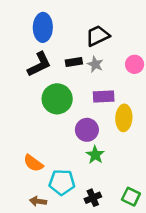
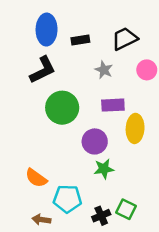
black trapezoid: (98, 36) -> (125, 39), moved
black rectangle: (74, 62) -> (80, 40), moved
green star: (95, 155) -> (104, 169), turned 30
green square: (131, 197) -> (126, 209), moved

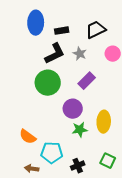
black L-shape: (43, 70) -> (55, 54), moved
purple rectangle: (113, 105) -> (87, 81), turned -42
yellow ellipse: (135, 128) -> (104, 122), moved
green square: (126, 209) -> (108, 161), moved

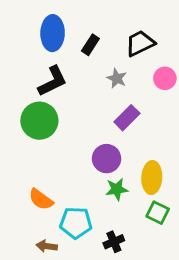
black rectangle: (62, 31) -> (90, 45), turned -48
black L-shape: (55, 54) -> (53, 81), moved
green circle: (48, 83) -> (39, 121), moved
green square: (108, 161) -> (158, 213), moved

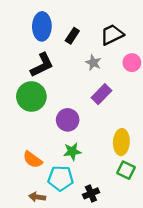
purple circle: (107, 159) -> (68, 120), moved
green star: (117, 189) -> (72, 151), moved

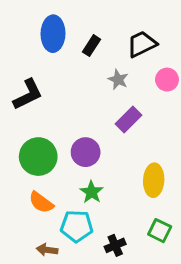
black L-shape: (42, 65) -> (28, 94), moved
green circle: (31, 96) -> (38, 157), moved
green star: (72, 151) -> (91, 192), turned -30
green square: (126, 170) -> (160, 231), moved

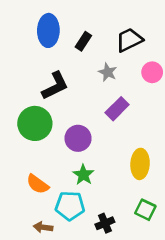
black L-shape: (28, 94) -> (55, 86), moved
green circle: (38, 157) -> (35, 123), moved

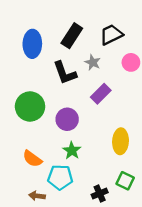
blue ellipse: (48, 30) -> (32, 44), moved
black rectangle: (83, 41) -> (72, 36), size x1.5
black L-shape: (55, 86) -> (65, 73), moved, turned 96
black cross: (105, 223) -> (100, 194), moved

